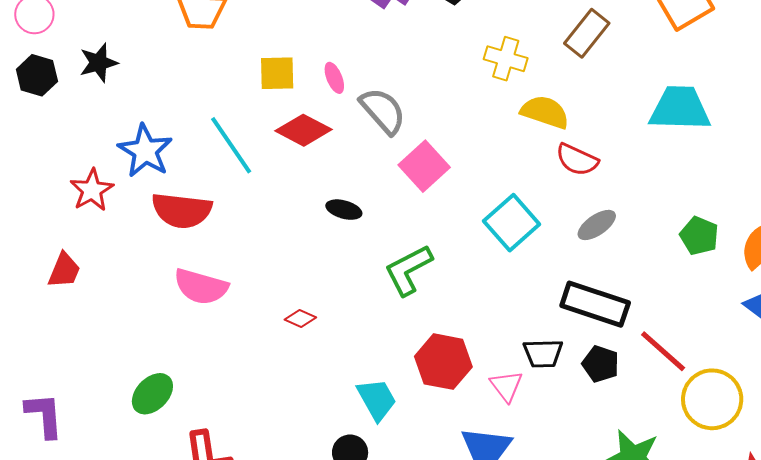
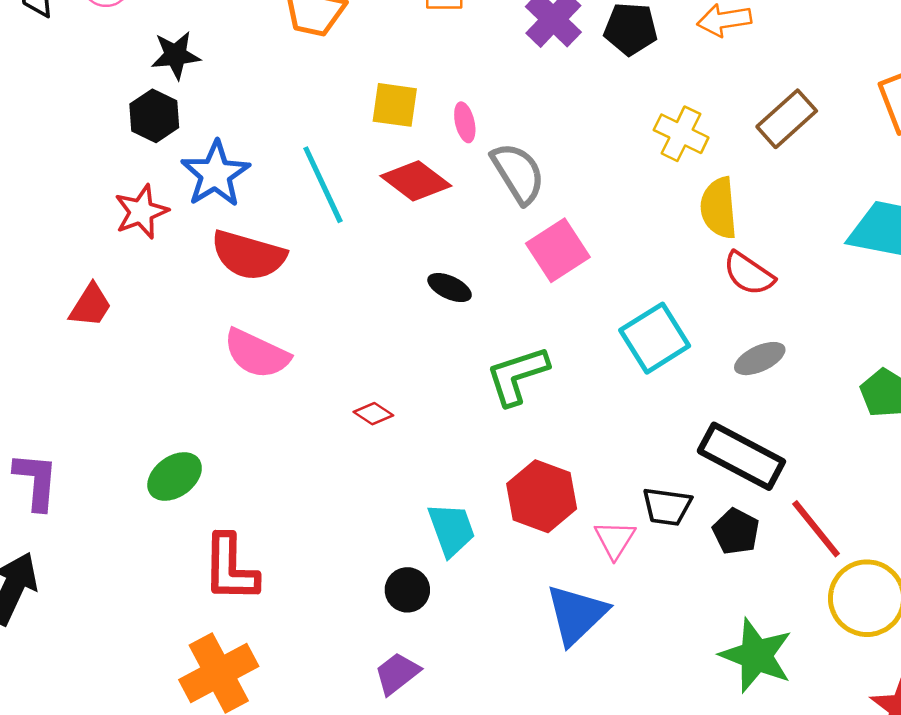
black hexagon: (37, 75) -> (154, 116), moved
yellow semicircle: (545, 112) -> (719, 208), turned -123

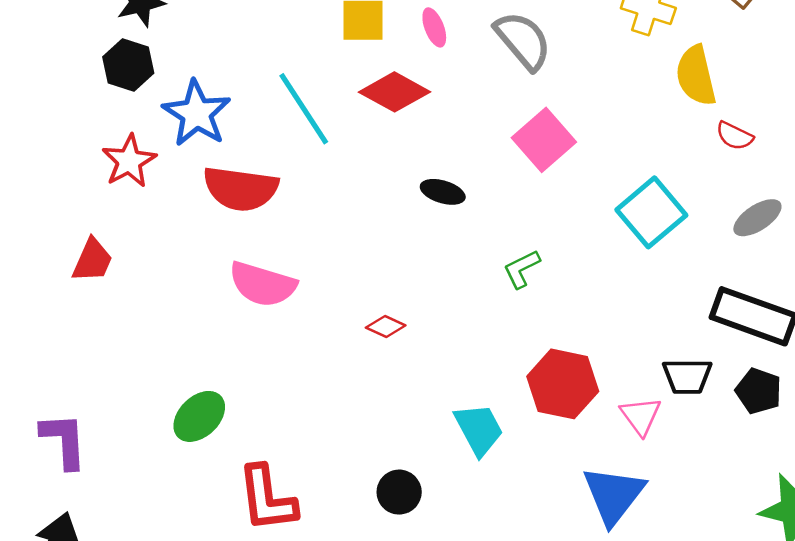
gray semicircle: (518, 173) -> (523, 41), moved
red semicircle: (749, 274) -> (735, 136), size x0.7
green L-shape: (517, 376) -> (522, 269), size x0.6
black circle: (407, 590) -> (399, 492), moved

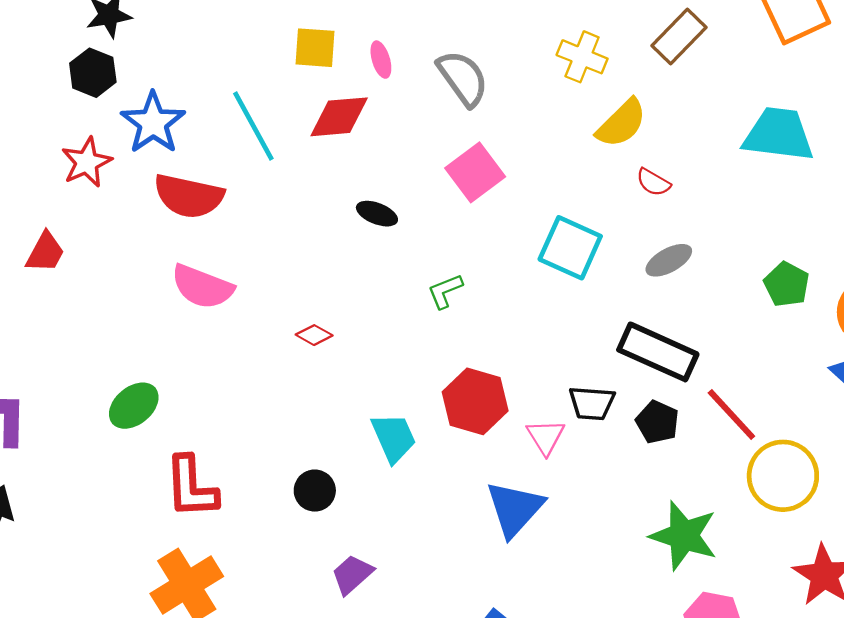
yellow semicircle: (696, 76) -> (622, 123), turned -126
red diamond: (394, 92) -> (339, 117), turned -38
cyan square: (651, 212) -> (570, 248), turned -30

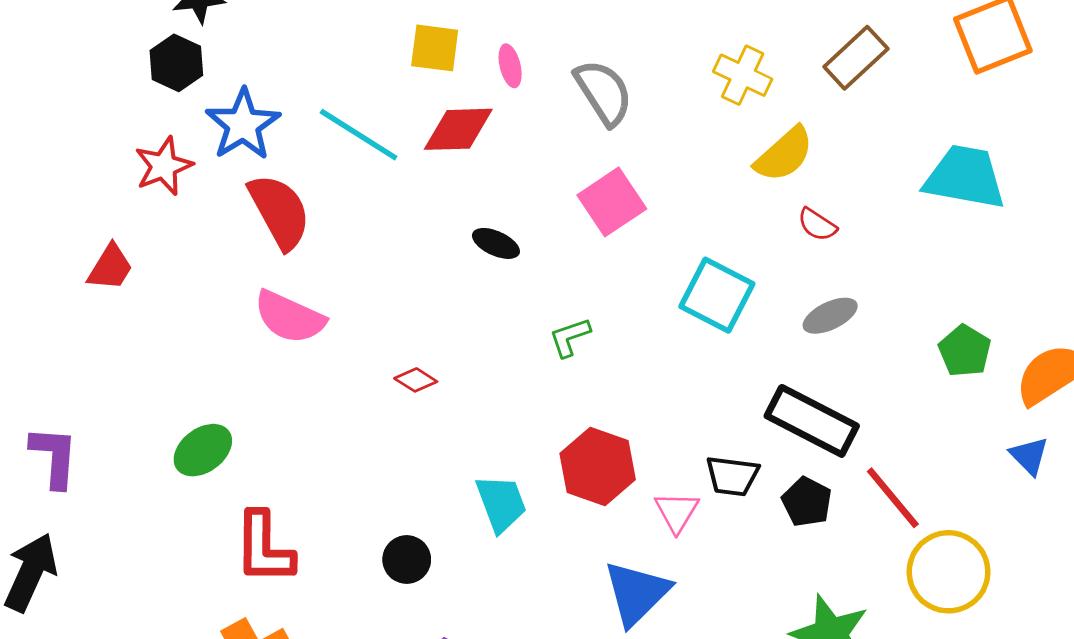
cyan line: (253, 126) -> (359, 135), turned -32
red semicircle: (189, 196) -> (279, 211), turned -134

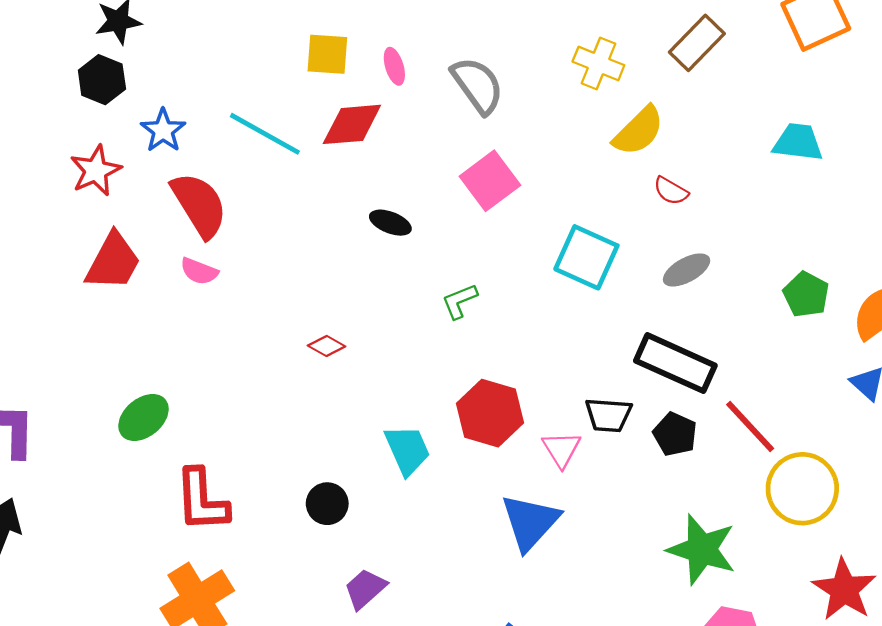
blue star: (243, 125) -> (163, 130), size x0.7
cyan trapezoid: (965, 177) -> (798, 142), size x0.7
red trapezoid: (110, 267) -> (113, 262), moved, size x1.4
pink semicircle: (290, 317) -> (199, 271), moved, size x0.6

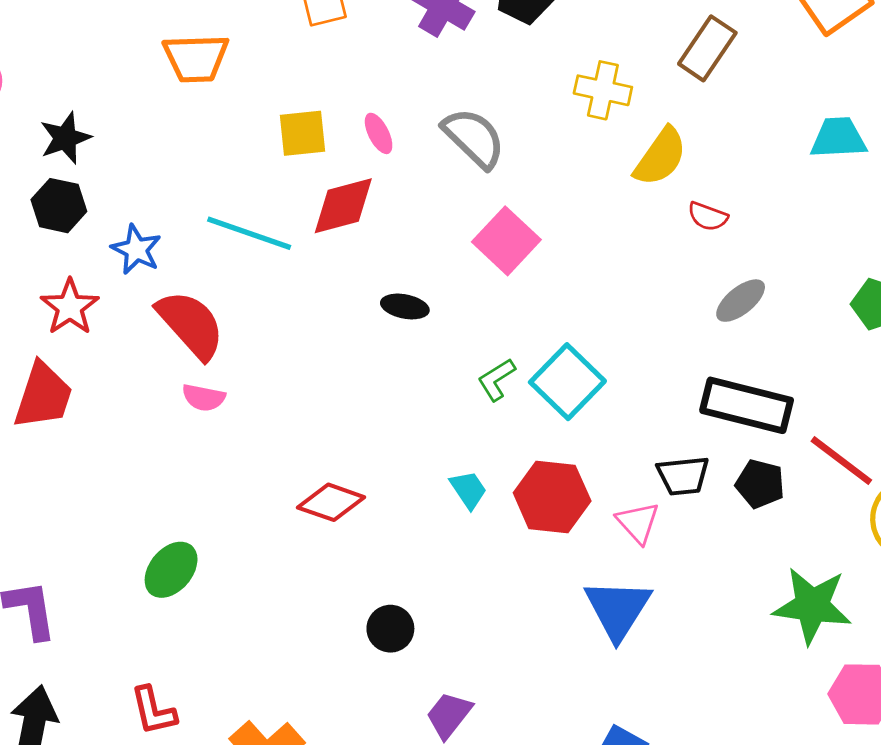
cyan square: (586, 257) -> (567, 382), moved, turned 30
red trapezoid: (113, 262) -> (43, 396), moved
red diamond: (327, 346) -> (331, 502), moved, size x1.6
cyan trapezoid: (407, 450) -> (468, 490), moved, size x0.7
red L-shape: (202, 500) -> (153, 711), moved, size x0.7

